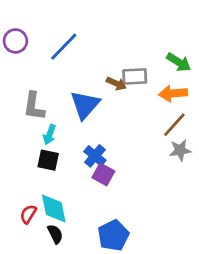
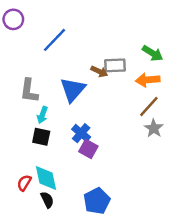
purple circle: (15, 41) -> (13, 19), moved
gray star: (180, 150) -> (154, 128), turned -30

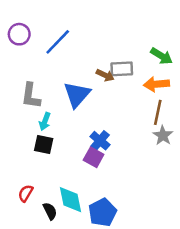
purple circle: (13, 19) -> (19, 34), moved
brown line: (149, 107) -> (158, 112), turned -30
blue cross: (81, 133) -> (100, 141), moved
cyan diamond: (46, 178) -> (70, 200), moved

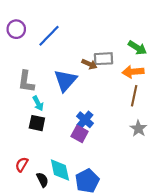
cyan arrow: (45, 121) -> (38, 103), turned -48
gray star: (163, 136) -> (138, 128), moved

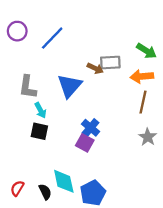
red semicircle: (22, 164) -> (17, 188), moved

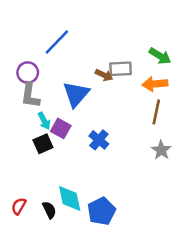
purple circle: (17, 31) -> (28, 73), moved
black square: (39, 131) -> (43, 144), turned -36
purple square: (85, 143) -> (61, 128), moved

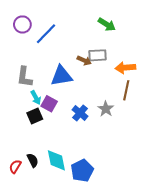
green arrow: (160, 56) -> (107, 24), moved
purple circle: (28, 73) -> (22, 24), moved
blue triangle: (76, 94) -> (61, 76), turned 40
gray star: (161, 150) -> (106, 109), moved
black semicircle: (49, 210) -> (33, 160), moved

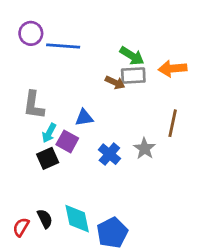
green arrow: (107, 24) -> (132, 56), moved
blue line: (46, 34) -> (63, 46), turned 50
orange arrow: (125, 68) -> (173, 68), moved
blue triangle: (61, 76) -> (84, 118), moved, size x0.6
cyan arrow: (36, 98) -> (49, 133), turned 56

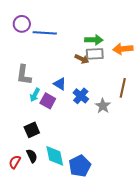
green arrow: (132, 56) -> (94, 40), turned -30
blue triangle: (84, 118) -> (60, 84), turned 40
blue cross: (109, 154) -> (81, 96), moved
black square: (48, 158) -> (32, 130), moved

